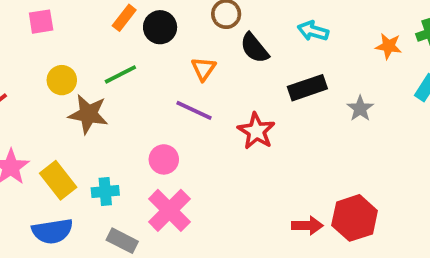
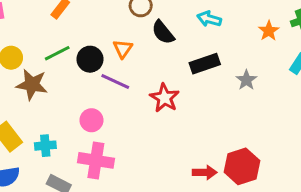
black circle: (160, 27) -> (90, 59), moved
orange star: (389, 46) -> (269, 31), turned 30
pink cross: (169, 210) -> (96, 160), turned -36

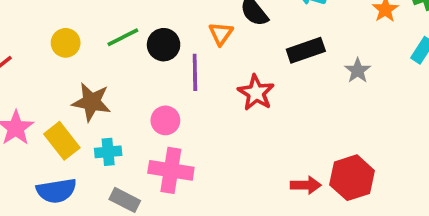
orange triangle: (123, 49) -> (221, 34), moved
purple line: (115, 82) -> (195, 72), turned 64
brown star: (32, 84) -> (91, 102), moved

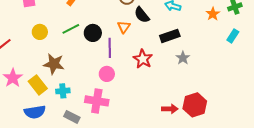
gray star: (358, 71) -> (183, 58), moved
pink circle: (165, 120) -> (107, 74), moved

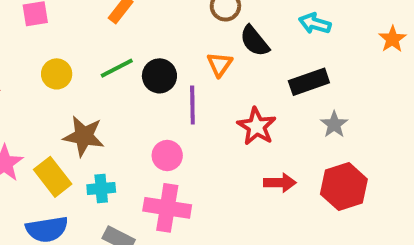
pink circle: (107, 74) -> (167, 156), moved
red hexagon: (195, 105) -> (344, 187), moved
red arrow: (170, 109) -> (280, 183), moved

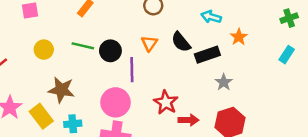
orange star: (392, 39) -> (239, 37), moved
black semicircle: (255, 41) -> (181, 42), moved
green line: (117, 68) -> (83, 46), turned 40
red star: (257, 126) -> (166, 102), moved
pink circle: (167, 156) -> (115, 102), size x1.5

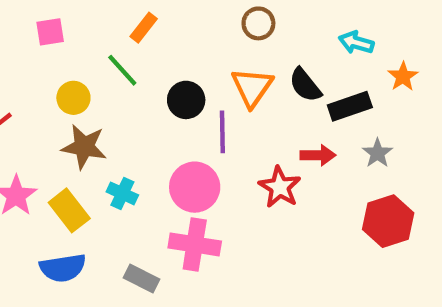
orange triangle: (149, 43) -> (252, 87), size x1.5
green line: (83, 46) -> (122, 70), moved, turned 35
brown star: (61, 90) -> (84, 147), moved
red arrow: (188, 120) -> (318, 155), moved
cyan cross: (73, 124) -> (122, 193), moved, turned 30

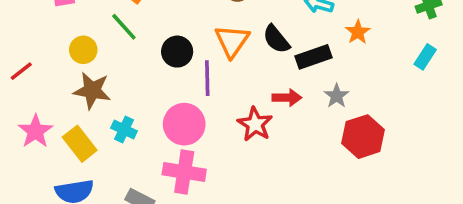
red hexagon: (388, 221) -> (363, 137), moved

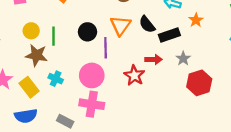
green line: (124, 27) -> (53, 36), moved, turned 42

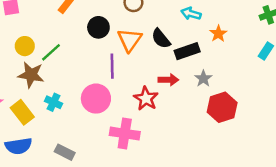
black circle: (88, 32) -> (98, 27), moved
green line: (53, 36) -> (51, 52), turned 48
pink cross: (92, 104) -> (125, 133), moved

